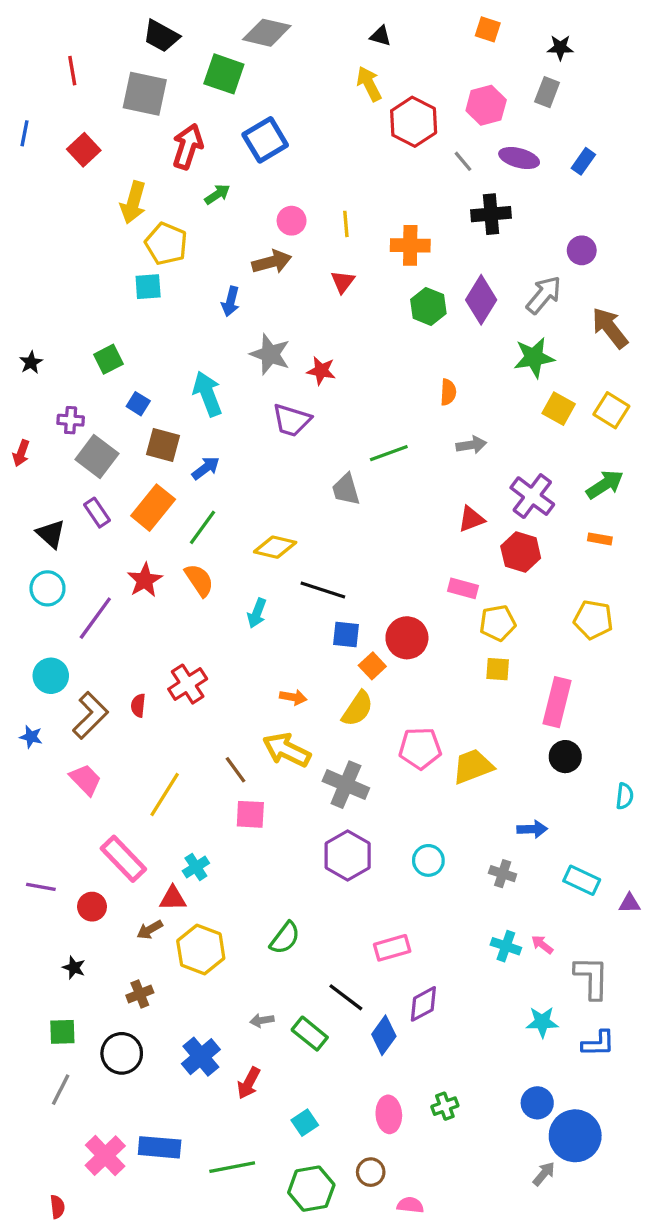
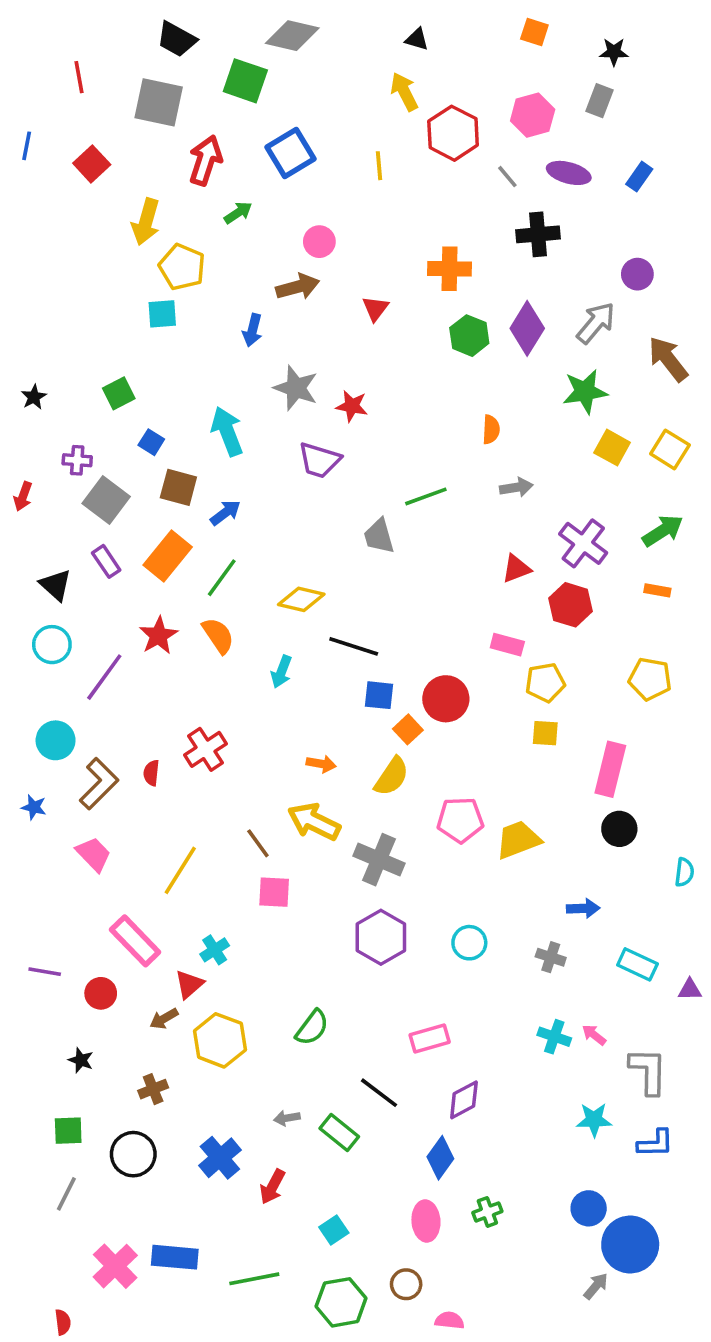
yellow line: (346, 224) -> (379, 166), moved
red triangle: (173, 898) -> (189, 984), turned -40
blue diamond: (384, 1035) -> (440, 1158), moved

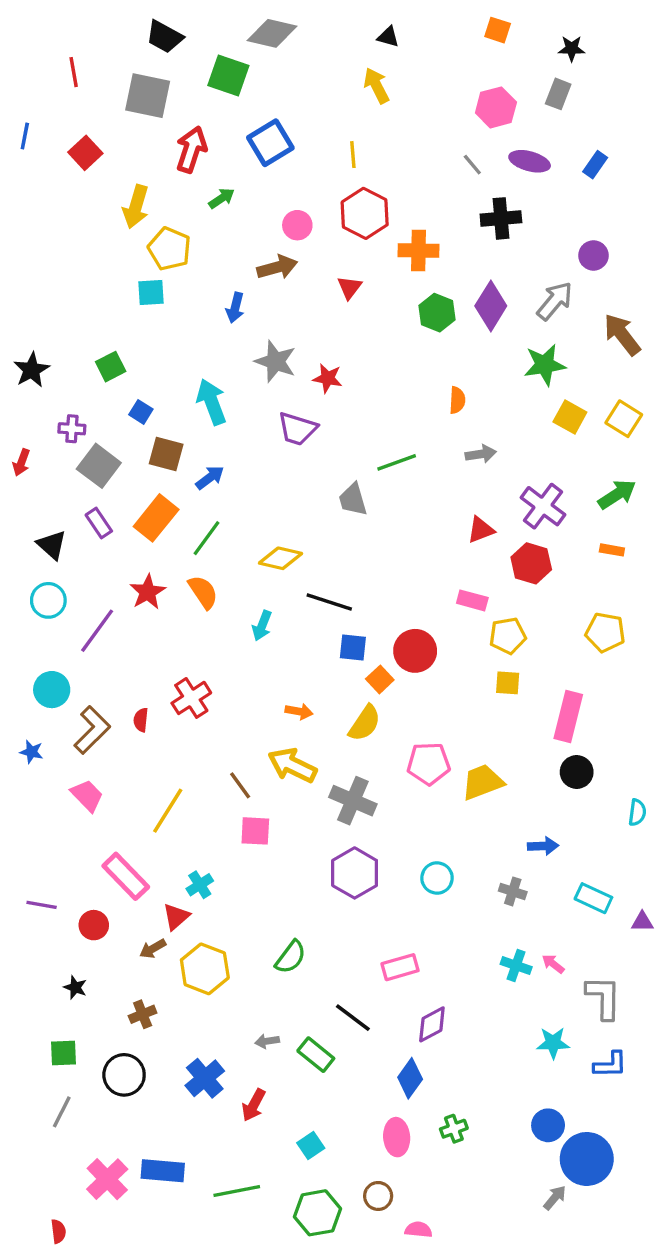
red hexagon: (453, 133) -> (365, 213), moved
black star: (34, 397) -> (32, 370), size x1.5

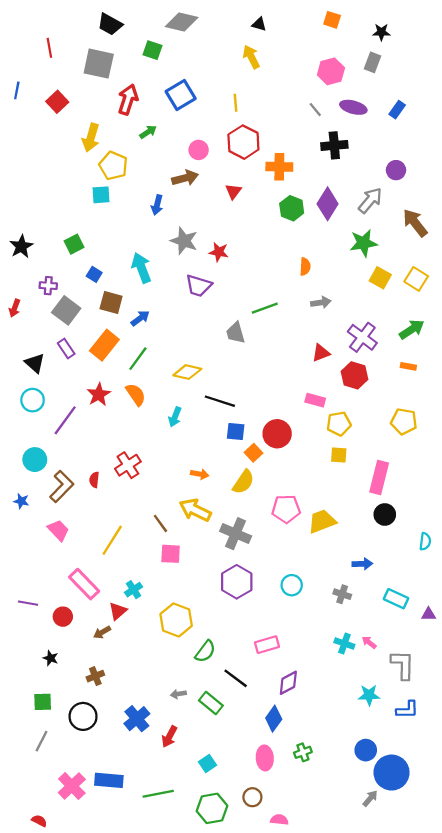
green square: (228, 75) -> (153, 50), size x0.7
green semicircle: (291, 957) -> (205, 651), moved
yellow hexagon: (205, 969) -> (176, 620), moved
red semicircle: (58, 1231) -> (39, 821), turned -56

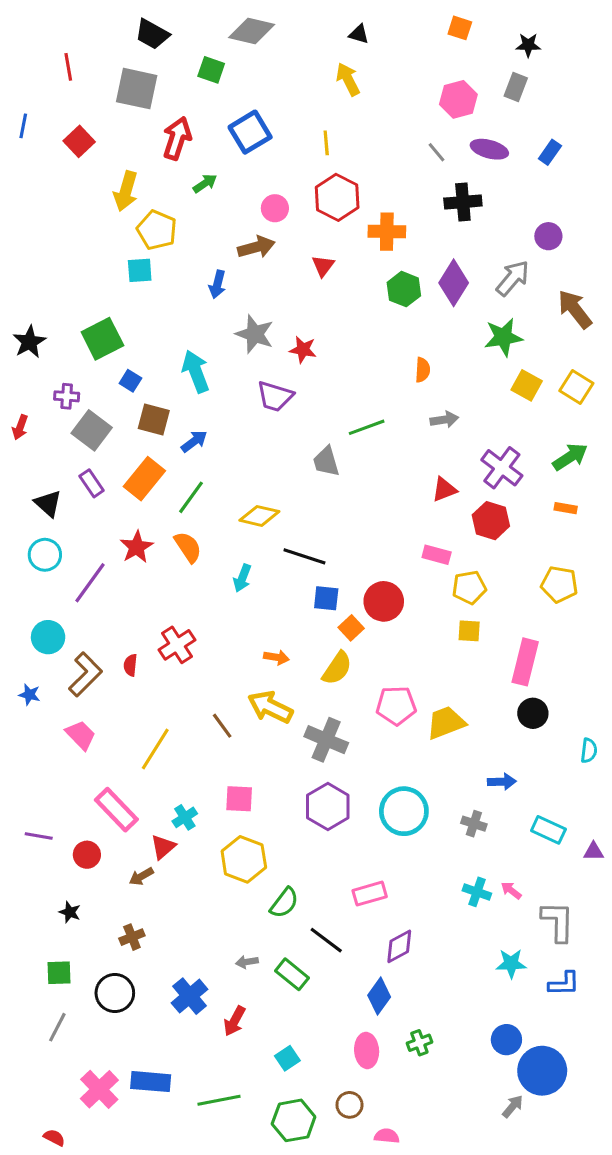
green square: (74, 244) -> (102, 339), size x1.5
pink square: (171, 554) -> (239, 799), moved
cyan circle: (292, 585) -> (404, 811), size x1.6

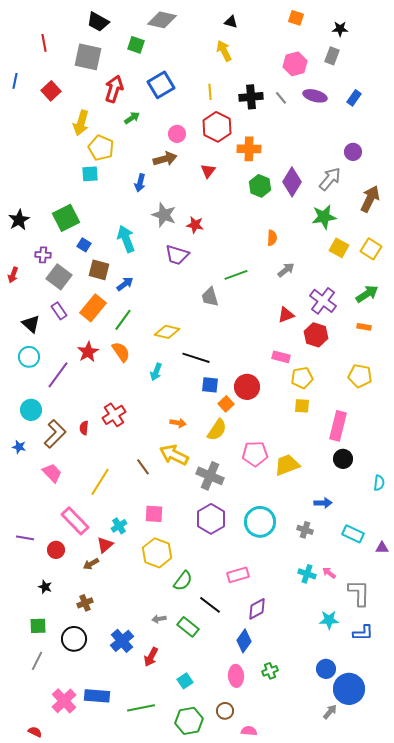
black cross: (463, 202) -> (251, 97), moved
brown arrow: (575, 309) -> (370, 199), turned 64
gray arrow: (444, 420) -> (286, 270), turned -30

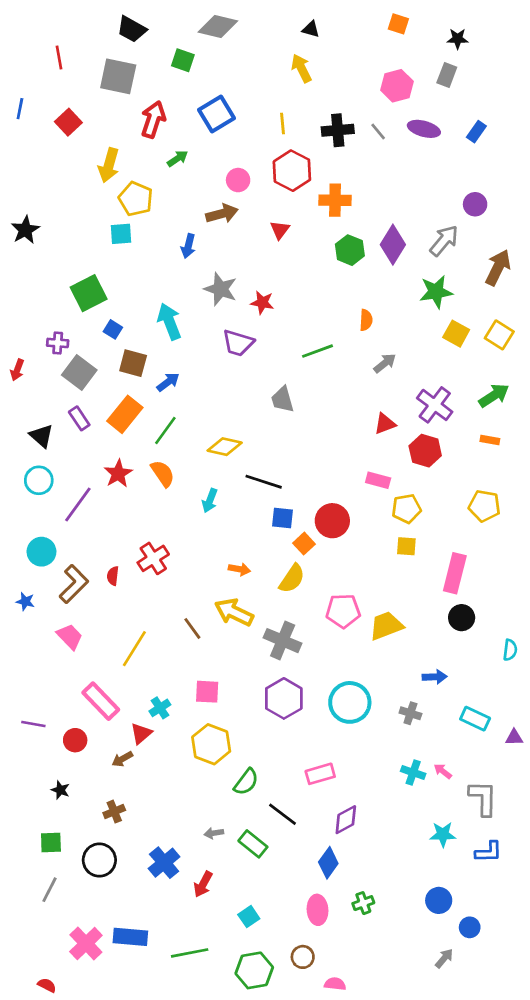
black star: (19, 220) -> (25, 230), moved
green line: (236, 275) -> (318, 351), moved
blue circle: (349, 689) -> (470, 927), size x0.5

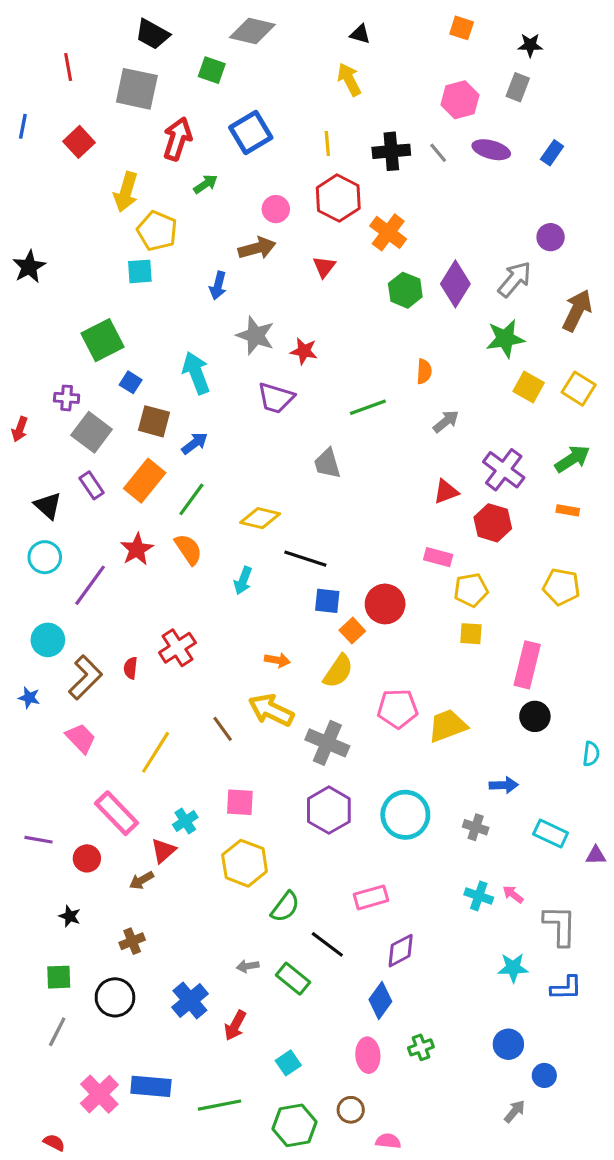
orange cross: (335, 200) -> (388, 232), turned 36

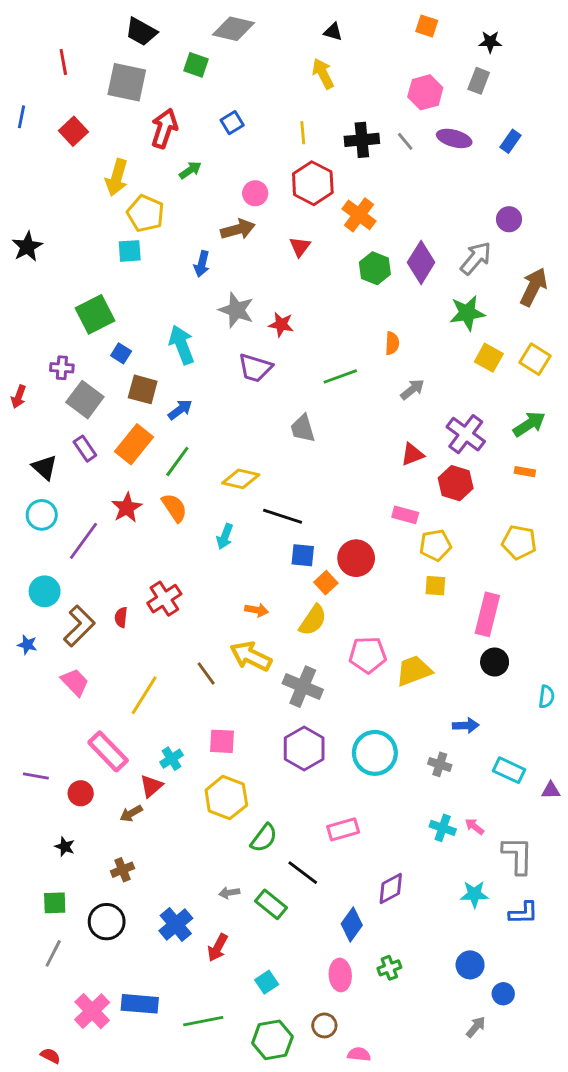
blue square: (251, 133) -> (232, 123), size x0.6
purple diamond: (401, 951) -> (391, 888), moved

